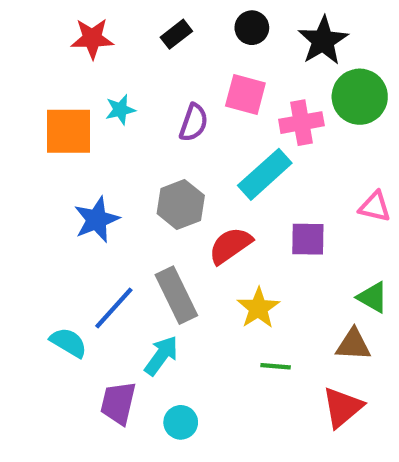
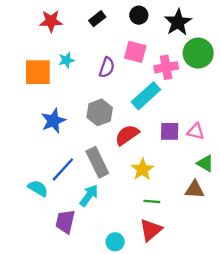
pink triangle: (375, 207) -> (196, 131), moved
red triangle: (342, 407) -> (151, 230), moved
cyan circle: (181, 422) -> (115, 242), moved

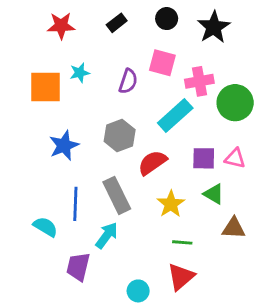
green circle: (198, 53) -> (235, 103), moved
green triangle: (205, 163) -> (214, 194), moved
blue line: (63, 169) -> (75, 204), turned -40

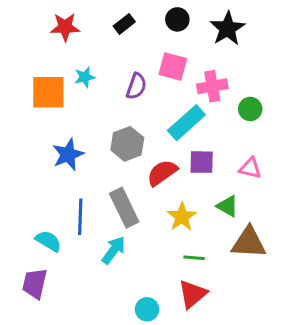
green circle: (235, 103) -> (250, 109), size x0.6
purple square: (204, 158) -> (202, 162), moved
brown triangle: (234, 228) -> (249, 243), size x1.4
purple trapezoid: (78, 267) -> (35, 283), moved

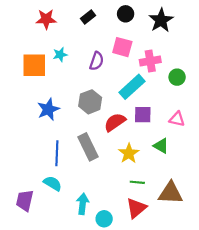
cyan semicircle: (48, 241) -> (53, 183), moved
brown triangle: (249, 243) -> (171, 193), moved
cyan arrow: (114, 250) -> (83, 204), moved, turned -30

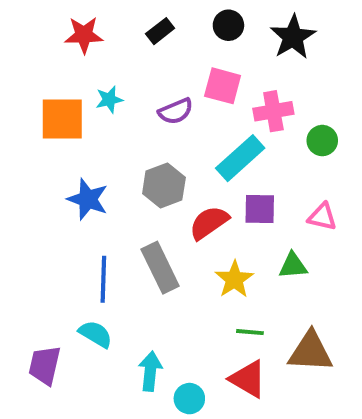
purple semicircle: (97, 61) -> (176, 111), turned 48
blue star: (48, 109) -> (88, 199), turned -30
green triangle: (161, 146) -> (293, 266), turned -35
red triangle: (136, 208) -> (248, 379), turned -50

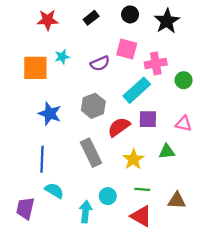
blue line: (103, 279) -> (42, 159), moved
brown triangle: (311, 352) -> (177, 201), size x0.7
cyan circle: (189, 399) -> (108, 196), moved

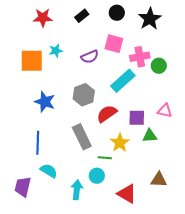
green circle: (184, 80) -> (159, 66), moved
purple square: (148, 119) -> (137, 118), moved
green line: (142, 189) -> (105, 158), moved

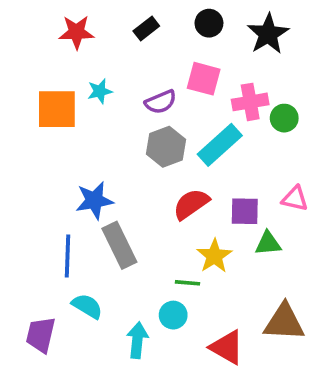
gray hexagon: (84, 95) -> (166, 147), moved
blue star: (45, 102) -> (94, 200), moved, turned -30
gray rectangle: (82, 137) -> (119, 245), moved
brown triangle: (159, 180) -> (284, 322), size x1.4

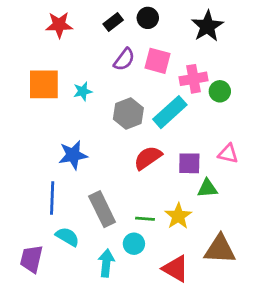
black circle: (209, 23) -> (148, 18), moved
cyan star: (100, 91) -> (83, 91), moved
purple semicircle: (161, 102) -> (124, 59), moved, turned -30
gray rectangle: (119, 245) -> (102, 209), moved
yellow star: (214, 256) -> (178, 216), moved

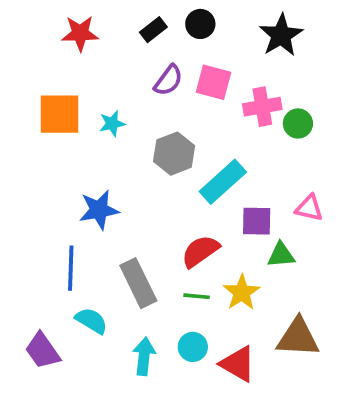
cyan rectangle: (170, 112) -> (223, 182), moved
red semicircle: (148, 158) -> (200, 251), moved
cyan circle: (134, 244) -> (193, 347), moved
purple trapezoid: (31, 259) -> (43, 351), turned -48

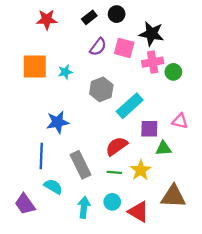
black star: (281, 35) -> (152, 34), moved, turned -30

